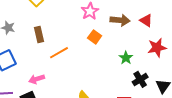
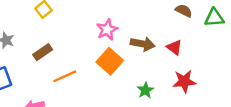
brown rectangle: (39, 35) -> (43, 52), turned 63
orange square: (95, 37) -> (110, 61), size x1.5

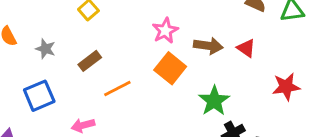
red star: (184, 81) -> (286, 87), moved
green star: (145, 90) -> (214, 101), size x1.5

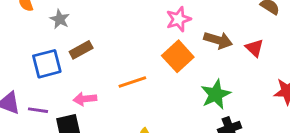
brown rectangle: (90, 61) -> (81, 50), moved
orange line: (117, 89) -> (132, 82), moved

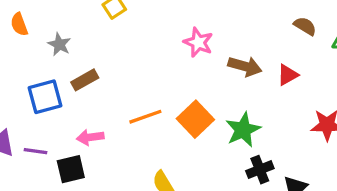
pink star: (179, 19) -> (198, 42), turned -30
red triangle: (254, 48) -> (288, 75), turned 48
orange square: (178, 56) -> (195, 119), moved

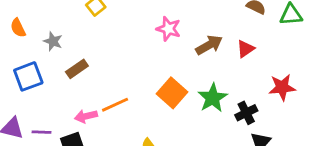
brown arrow: (245, 66) -> (209, 45), turned -40
blue square: (45, 97) -> (28, 76), moved
orange line: (145, 117) -> (115, 105), moved
black cross: (260, 170) -> (246, 113), moved

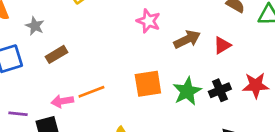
orange square: (172, 93) -> (148, 84), turned 36
black cross: (246, 113) -> (220, 90), moved

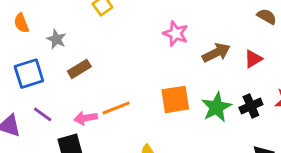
purple line: (18, 114) -> (43, 114), moved, turned 30

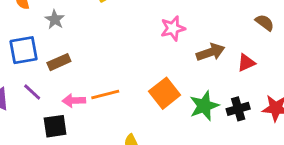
pink star: (176, 34) -> (173, 28), turned 30
brown rectangle: (79, 69) -> (59, 62), moved
orange square: (175, 99) -> (165, 93), turned -36

